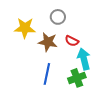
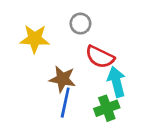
red semicircle: (72, 41) -> (100, 57), size x1.5
brown star: (48, 42) -> (62, 79), moved

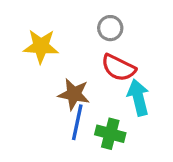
gray circle: (80, 24) -> (110, 28), moved
green cross: (107, 108) -> (110, 134), moved, turned 35

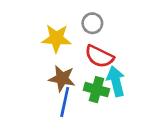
yellow star: (41, 46) -> (56, 38), moved
green cross: (110, 134) -> (97, 90), moved

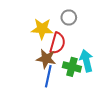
red semicircle: (99, 56) -> (57, 43), moved, turned -100

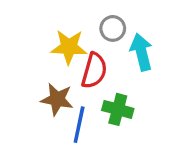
brown star: (46, 59) -> (57, 99), moved
cyan arrow: (86, 61) -> (141, 52), moved

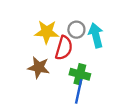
gray circle: (113, 28) -> (76, 30), moved
blue line: (79, 125) -> (79, 91), moved

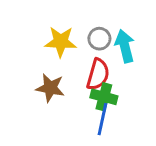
red semicircle: (64, 48) -> (98, 74), moved

